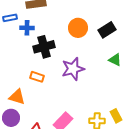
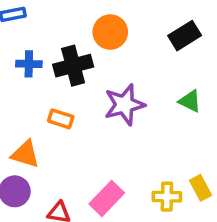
blue cross: (27, 28) -> (29, 64), moved
orange circle: (78, 28) -> (110, 32), moved
green triangle: (115, 60) -> (190, 101), moved

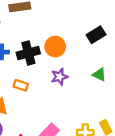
orange circle: (110, 32) -> (55, 47), moved
purple star: (124, 105) -> (59, 77), size x0.7

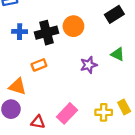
purple star: (59, 77) -> (89, 65), moved
orange rectangle: (21, 85) -> (39, 65), turned -40

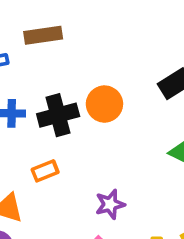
purple star: (89, 65) -> (110, 204), moved

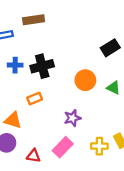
orange circle: (104, 104) -> (85, 80), moved

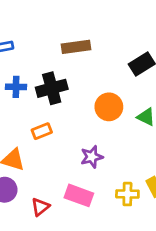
brown rectangle: (34, 20) -> (76, 47), moved
pink rectangle: (63, 147) -> (79, 195), turned 66
red triangle: (34, 156) -> (40, 207), turned -48

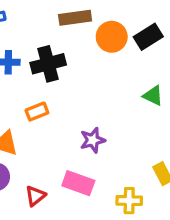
orange circle: (109, 107) -> (112, 37), moved
yellow cross: (127, 194) -> (129, 201), moved

